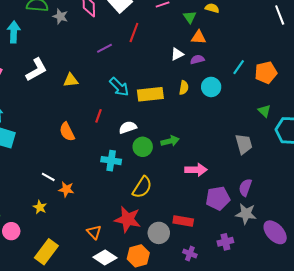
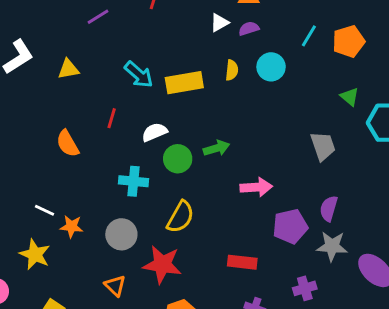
purple line: (104, 48) -> (98, 17), moved
yellow star: (40, 207) -> (35, 254), size x1.5
gray circle: (159, 233) -> (121, 234), moved

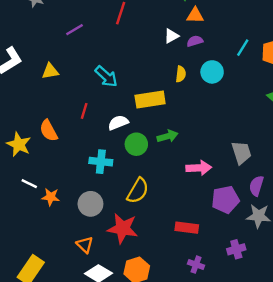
yellow rectangle: (184, 83) -> (150, 99), moved
gray trapezoid: (323, 146) -> (241, 153), moved
yellow star: (35, 254) -> (19, 144), moved

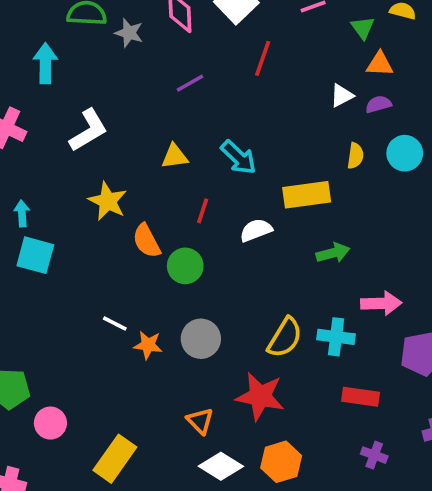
yellow triangle: (50, 71) -> (175, 156), moved
yellow star: (19, 144) -> (108, 201), moved
green circle: (136, 144) -> (185, 266), moved
cyan cross: (101, 162) -> (336, 337), moved
gray circle: (90, 204) -> (201, 339), moved

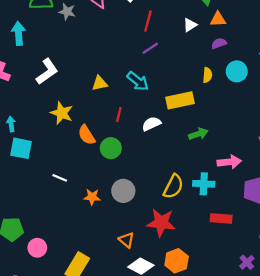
purple line: (190, 83) -> (150, 48), moved
white triangle: (342, 96) -> (190, 25), moved
white line: (115, 323) -> (60, 178), moved
purple cross: (374, 455) -> (247, 262), moved, turned 32

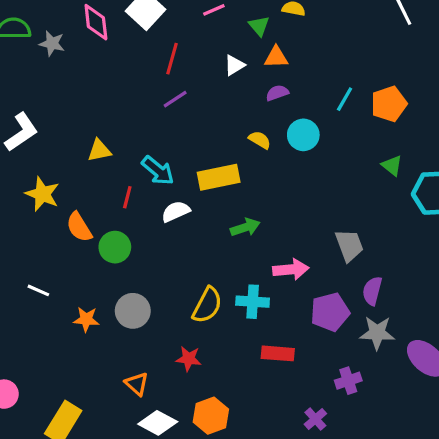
yellow semicircle: (207, 75) -> (260, 140), turned -64
cyan arrow: (138, 81) -> (158, 170), moved
red star: (161, 223) -> (189, 359), size x0.6

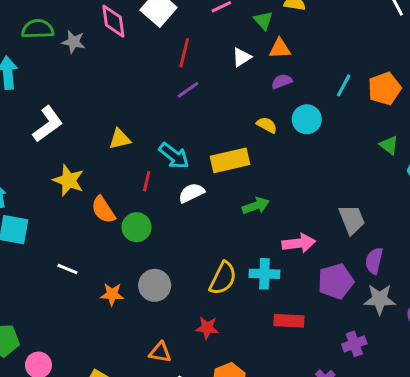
orange triangle: (137, 384) -> (160, 352), turned -30

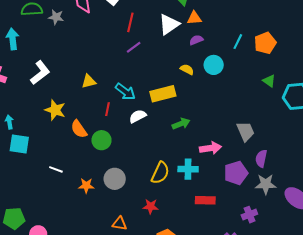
white triangle: (242, 57) -> (169, 24), size x1.6

